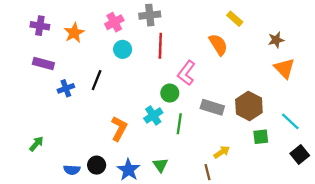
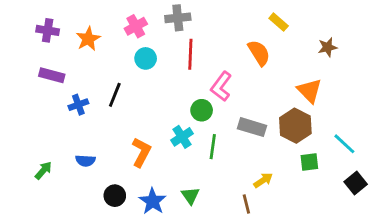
orange triangle: (284, 68) -> (309, 91), moved
blue semicircle: (72, 170) -> (85, 161), moved

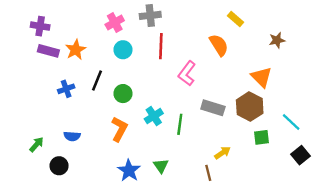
orange star: (88, 39) -> (76, 50), moved
purple rectangle: (52, 75) -> (48, 51), moved
green circle: (202, 110) -> (123, 94), moved
black circle: (115, 196) -> (59, 166), moved

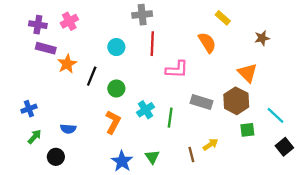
pink cross: (115, 22) -> (69, 21), moved
orange star: (76, 50) -> (67, 64), moved
pink L-shape: (187, 73) -> (177, 69), turned -125
blue cross: (66, 89) -> (29, 109), moved
brown line: (208, 173) -> (191, 155), moved

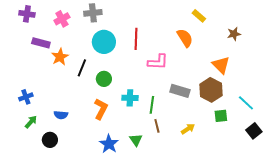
gray cross: (142, 15) -> (93, 13), moved
purple cross: (38, 25) -> (27, 14), moved
cyan circle: (116, 47) -> (104, 42), size x1.5
cyan cross: (145, 110) -> (130, 98), turned 35
brown line: (191, 155) -> (157, 126), moved

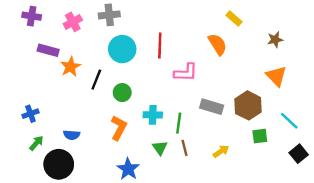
orange triangle: (221, 65) -> (276, 76), moved
black circle: (50, 140) -> (59, 164), size x1.6
green triangle: (136, 140) -> (160, 148), moved

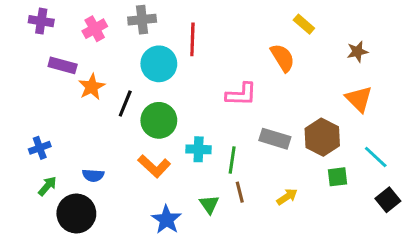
red line: (160, 45) -> (192, 39), moved
green circle: (122, 93) -> (159, 120), size x1.5
orange L-shape: (119, 128) -> (154, 166), turned 105
green triangle: (160, 148) -> (209, 204), moved

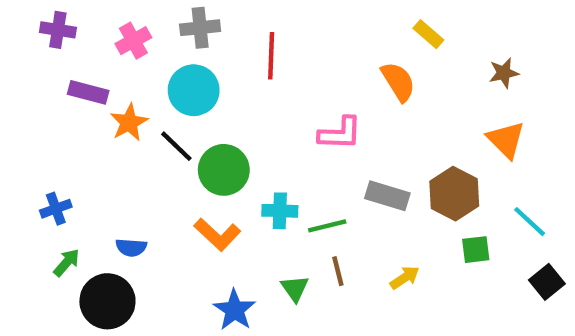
cyan circle: (159, 64) -> (194, 90), moved
black line: (125, 104) -> (176, 146), turned -68
green line: (232, 160) -> (327, 226), turned 68

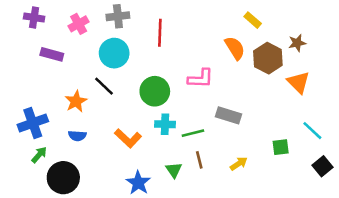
orange star: (129, 123) -> (76, 101), moved
green circle: (224, 170) -> (155, 91), moved
brown hexagon: (454, 194) -> (268, 58), moved
blue cross: (56, 209) -> (33, 123), size x1.6
blue semicircle: (131, 247) -> (77, 136), moved

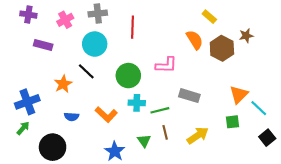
orange triangle: (298, 82) -> (239, 94), moved, turned 30
blue semicircle: (77, 136) -> (72, 117), moved
green arrow: (39, 155) -> (23, 128), moved
yellow arrow: (239, 164) -> (198, 136), size x1.5

